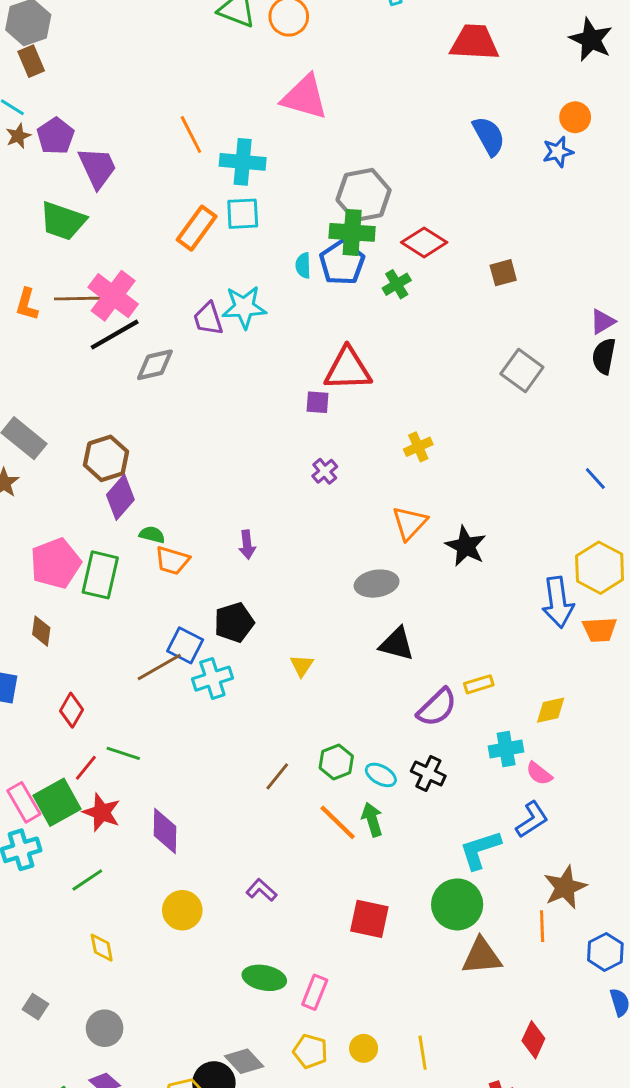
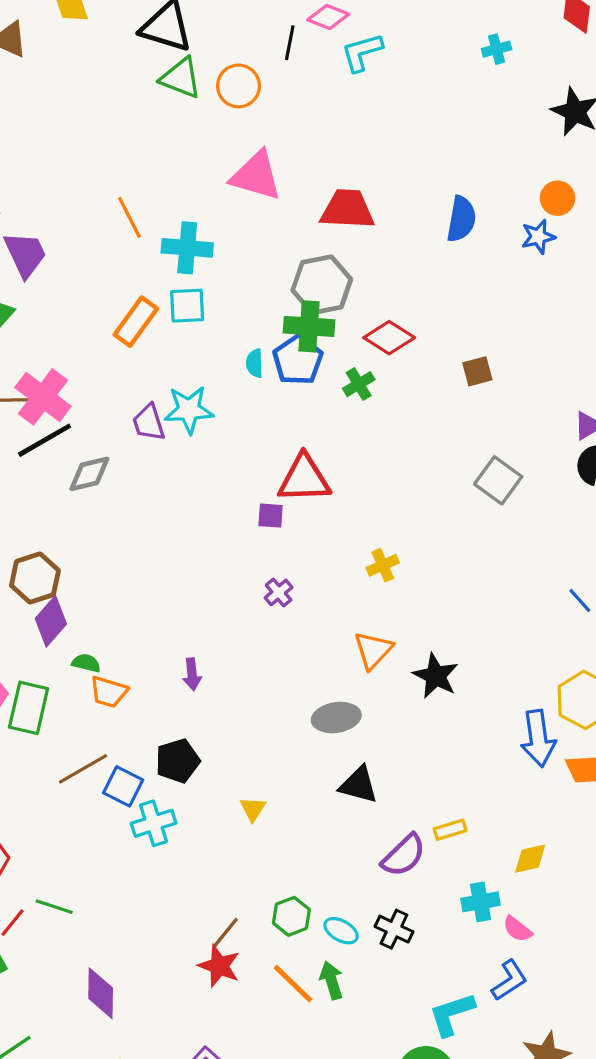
red trapezoid: (474, 42) -> (347, 209), moved
blue semicircle: (489, 136) -> (461, 219), turned 39
brown line: (159, 667) -> (83, 769), moved
red star: (102, 812) -> (219, 966), moved

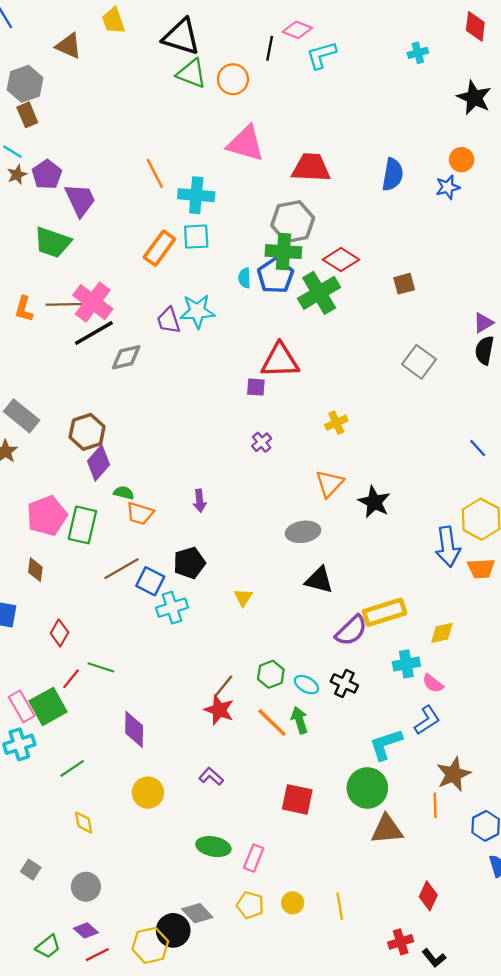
green cross: (359, 384) -> (319, 293), size x1.8
yellow rectangle: (450, 830) -> (385, 612), size x1.8

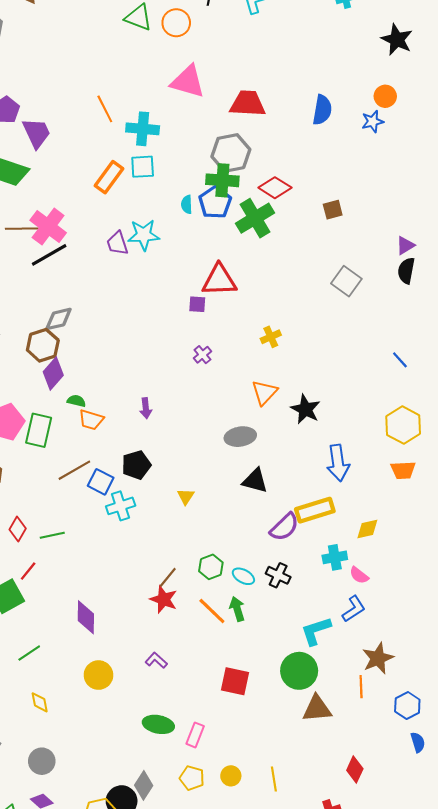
gray diamond: (126, 357) -> (59, 319), moved
blue arrow: (448, 547) -> (338, 463), moved
green line: (101, 667) -> (52, 535), moved, turned -30
gray diamond: (197, 913) -> (144, 785), turned 76

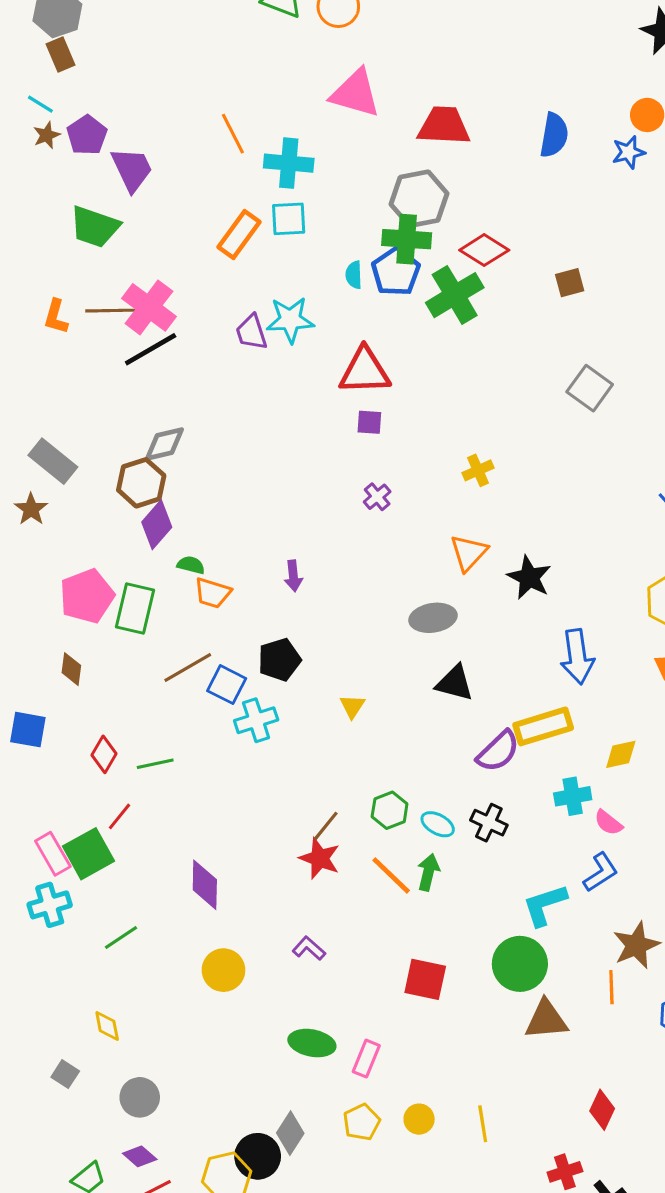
red triangle: (219, 280) -> (365, 371), moved
green arrow: (237, 609) -> (428, 872), turned 30
yellow diamond: (40, 702) -> (107, 1026), moved
yellow pentagon: (192, 778) -> (362, 1122), turned 30

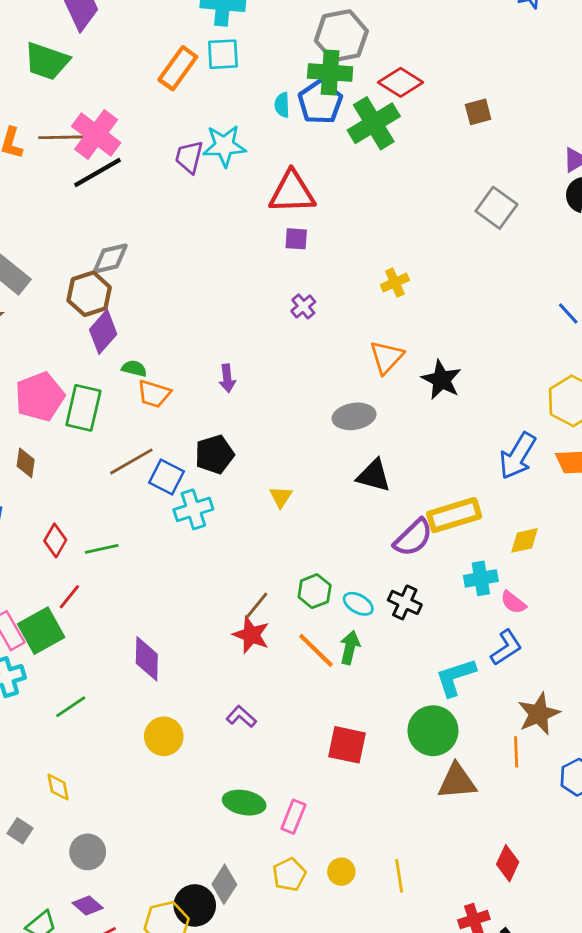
purple trapezoid: (251, 332) -> (189, 157), turned 32
blue arrow: (577, 657) -> (518, 456), moved, turned 39

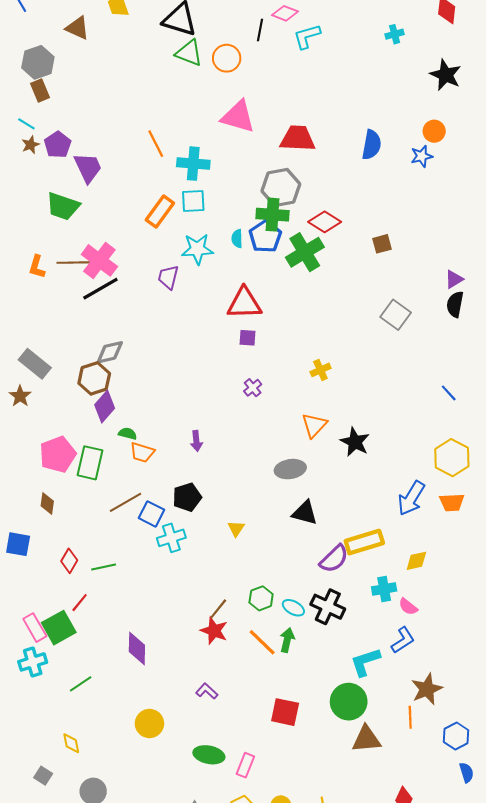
cyan star: (224, 146) -> (197, 249), moved
black cross: (405, 602) -> (328, 607), size x1.4
yellow circle: (164, 736) -> (149, 723), moved

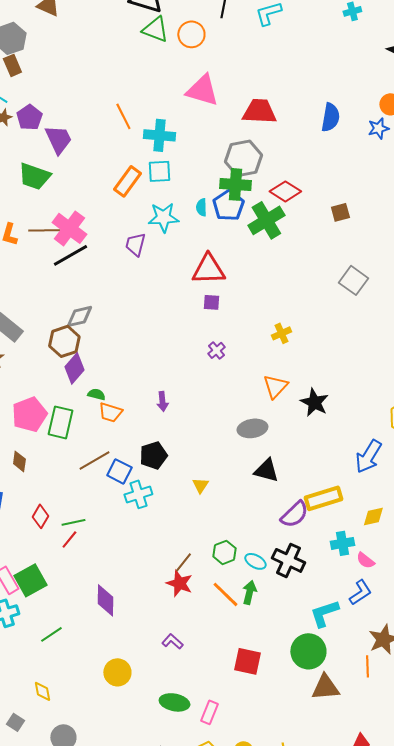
red line: (80, 603) -> (69, 539), moved

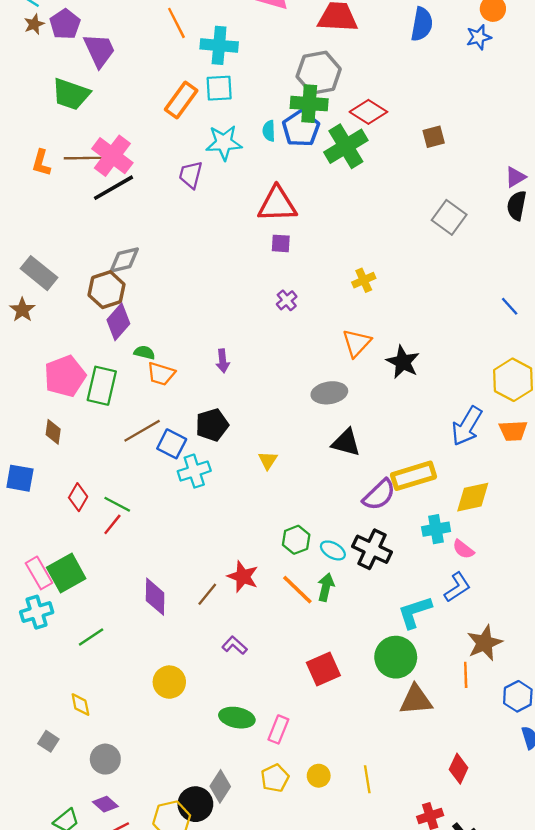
yellow diamond: (373, 516) -> (473, 497), size x1.4
green line: (73, 522) -> (117, 504), turned 40
brown line: (183, 562) -> (207, 594), moved
red square: (247, 661) -> (323, 669), turned -36

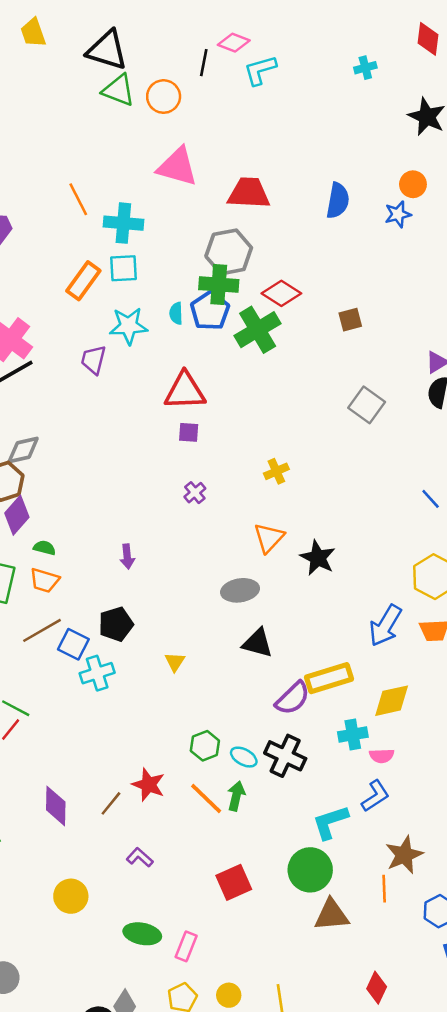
orange trapezoid: (161, 374) -> (44, 580), moved
pink semicircle: (463, 549) -> (382, 756), turned -40

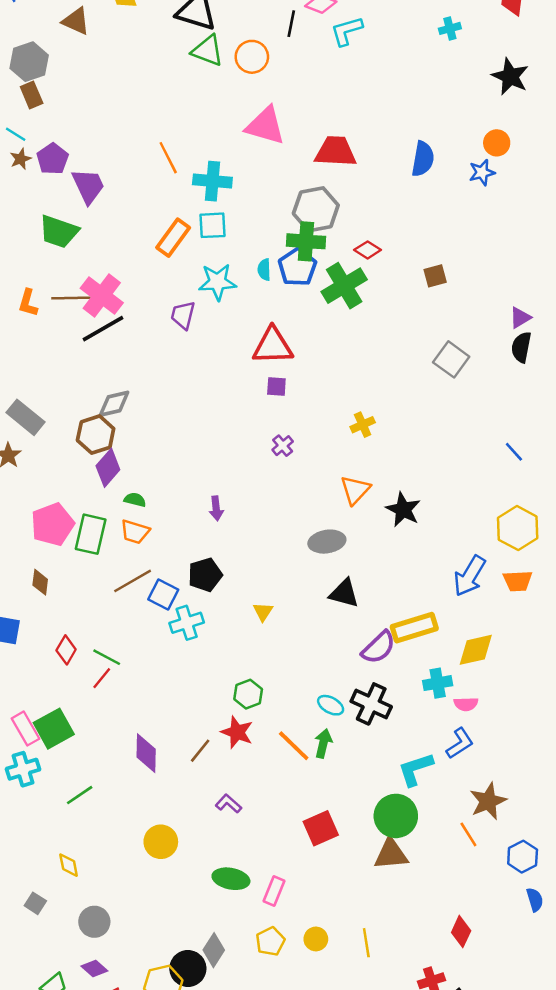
red diamond: (281, 293) -> (368, 250), size x0.7
green hexagon: (205, 746) -> (248, 694), moved
orange line: (384, 889) -> (468, 834), turned -30
brown triangle: (332, 915) -> (391, 854), moved

